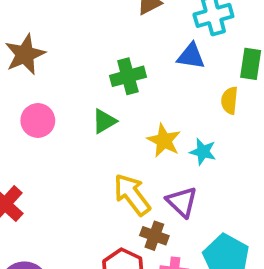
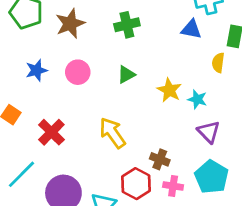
green cross: (128, 76) -> (127, 25), moved
yellow arrow: (132, 195) -> (112, 133), moved
purple triangle: (182, 202) -> (209, 132), moved

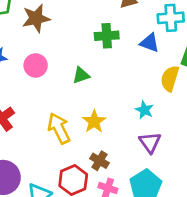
green cross: (127, 25) -> (107, 36), moved
yellow semicircle: (218, 63) -> (170, 78), size x1.4
yellow star: (169, 90) -> (94, 122), moved

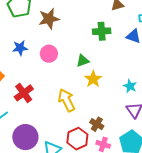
yellow star: (94, 122) -> (93, 79), moved

